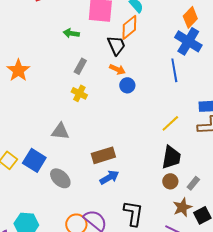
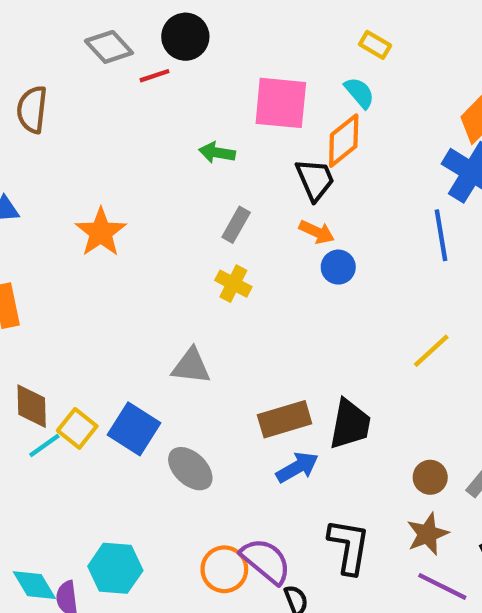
black trapezoid: (171, 157) -> (350, 424), moved
brown star: (182, 207) -> (428, 534), moved

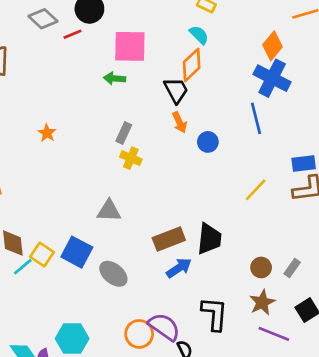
pink square: (281, 103) -> (130, 46), moved
gray rectangle: (236, 225) -> (124, 133), moved
orange star: (101, 232) -> (47, 133), size x0.6
orange arrow: (317, 232) -> (180, 122), turned 45
blue circle: (338, 267) -> (208, 142), moved

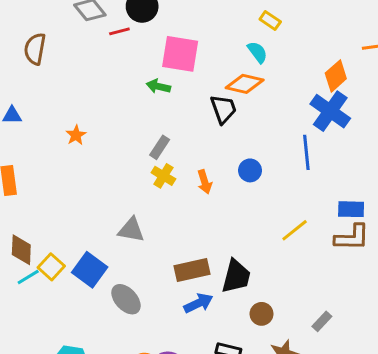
orange diamond: (192, 65) -> (245, 84), turned 48
orange arrow: (180, 122) -> (205, 182), moved
brown circle: (261, 267) -> (262, 314), moved

